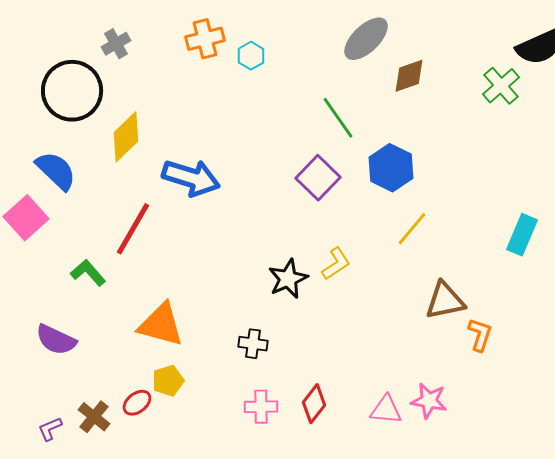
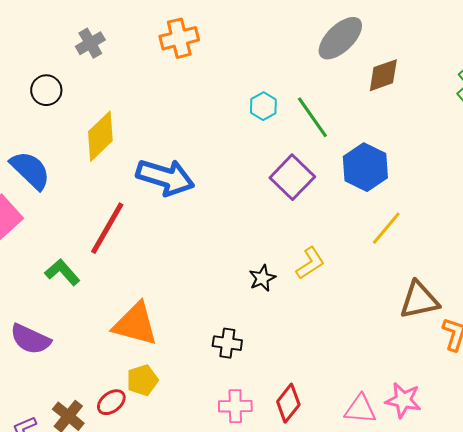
cyan hexagon: (251, 56) -> (263, 106), moved
black circle: (72, 91) -> (46, 90), size x0.5
black star: (288, 279) -> (262, 278), size x0.7

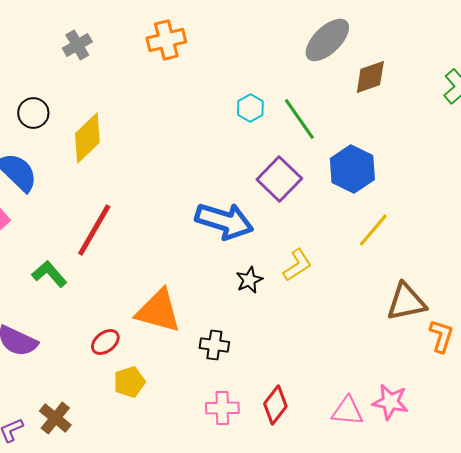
black circle: (46, 90) -> (33, 113), moved
blue arrow: (165, 177) -> (224, 221), moved
orange triangle: (135, 324) -> (158, 311), moved
red ellipse: (111, 402) -> (105, 342), moved

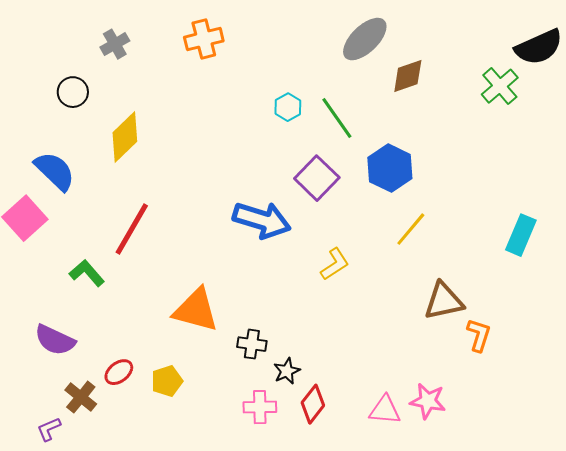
black circle: (33, 113) -> (73, 92), moved
black star: (249, 280) -> (287, 371), moved
red ellipse: (105, 342) -> (119, 372), moved
brown cross: (55, 418) -> (81, 397), moved

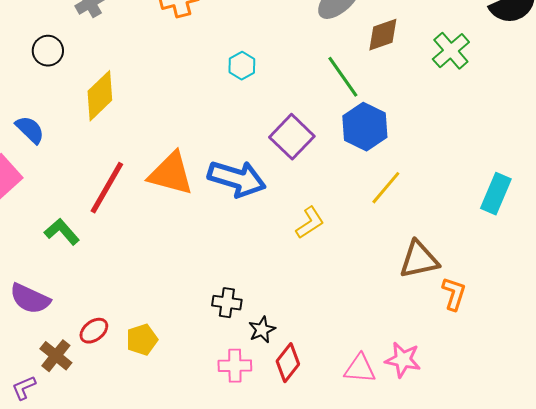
green cross: (500, 86) -> (451, 51), moved
cyan hexagon: (288, 107) -> (242, 66), moved
green line: (337, 118) -> (343, 77), moved
blue semicircle: (55, 171) -> (30, 130), size x0.7
orange triangle: (196, 310) -> (171, 174), moved

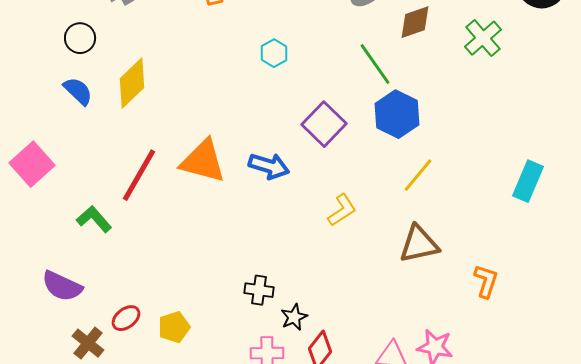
blue semicircle: (30, 130) -> (78, 91), moved
blue arrow: (237, 179) -> (269, 166), size x0.7
brown triangle: (419, 260) -> (419, 244), moved

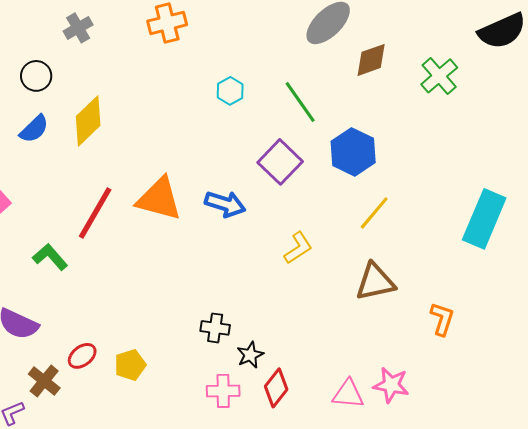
green line: (375, 64) -> (300, 102), moved
blue semicircle: (78, 91) -> (34, 129), turned 92
cyan rectangle: (528, 181) -> (484, 219), size x1.4

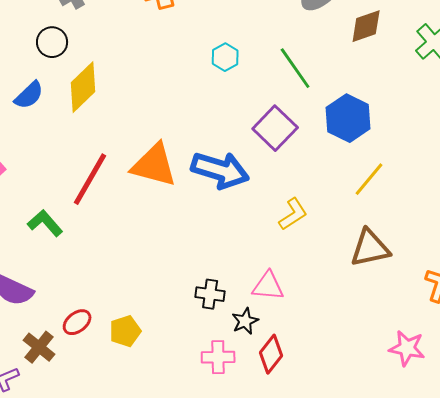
black circle: (36, 76) -> (52, 42), moved
blue arrow: (225, 204) -> (220, 170), size x1.4
pink star: (391, 385) -> (407, 348), moved
pink triangle: (348, 394) -> (268, 286), moved

